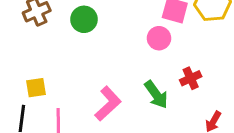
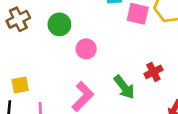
pink circle: (159, 38) -> (86, 49), moved

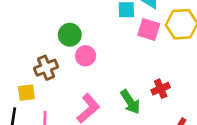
brown cross: (18, 19) -> (46, 68), moved
pink circle: (86, 49) -> (86, 56), moved

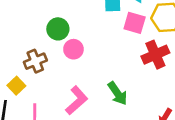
red cross: (161, 89) -> (155, 55), moved, size x1.5
yellow square: (26, 93) -> (16, 86), turned -36

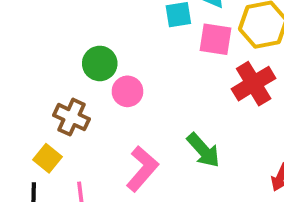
brown cross: (35, 61) -> (72, 117), turned -35

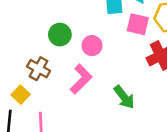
pink circle: (127, 91) -> (92, 46), moved
pink L-shape: (142, 169) -> (81, 79), moved

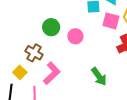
pink L-shape: (81, 79) -> (52, 73), moved

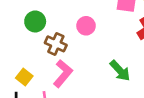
green circle: (51, 27) -> (35, 21), moved
brown cross: (34, 53) -> (56, 44), moved

